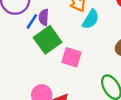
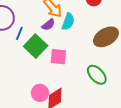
purple semicircle: (44, 17) -> (48, 25), moved, turned -120

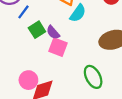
purple semicircle: (48, 25) -> (53, 32), moved, turned 72
green square: (36, 46) -> (37, 30), size x0.7

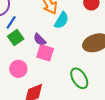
green square: (37, 30) -> (16, 38), moved
pink circle: (28, 80) -> (18, 69), moved

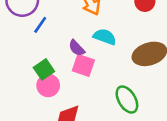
cyan semicircle: (61, 20) -> (105, 37), moved, turned -102
green square: (16, 38) -> (44, 69), moved

